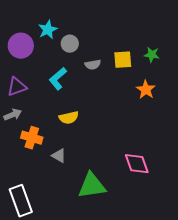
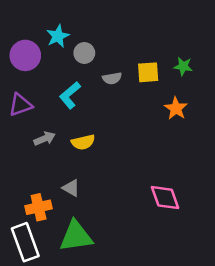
gray arrow: (13, 115) -> (45, 139), moved
orange cross: (32, 138) -> (39, 207), moved, turned -30
green triangle: (92, 186) -> (76, 236), moved

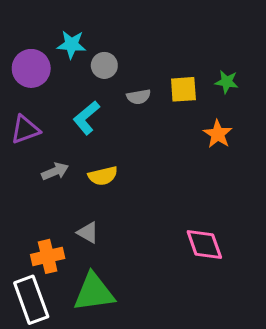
cyan star: (58, 36) -> (71, 45), turned 30

